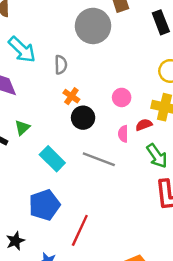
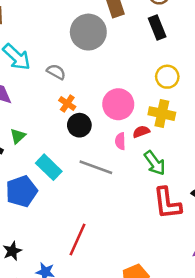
gray semicircle: (61, 65) -> (56, 72), turned -60
pink circle: (122, 97) -> (118, 104), size x1.6
blue pentagon: (44, 205) -> (22, 191), moved

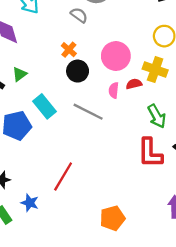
gray semicircle: (56, 72) -> (79, 15), moved
green arrow: (155, 163) -> (157, 116), moved

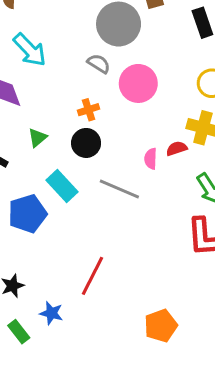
orange cross: (69, 50) -> (89, 110), turned 35
pink circle: (116, 56) -> (138, 83), moved
black circle: (78, 71) -> (86, 143), moved
green triangle: (20, 74) -> (37, 138), moved

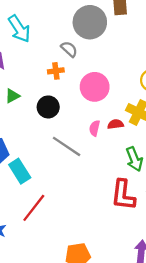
pink circle: (138, 83) -> (95, 87), moved
orange cross: (89, 110) -> (56, 71), moved
cyan rectangle: (62, 186) -> (20, 171), moved

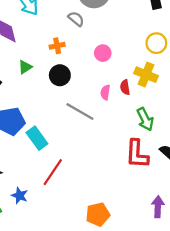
orange cross: (56, 71) -> (57, 46), moved
pink circle: (95, 87) -> (103, 53), size x0.6
red semicircle: (116, 124) -> (125, 87), turned -88

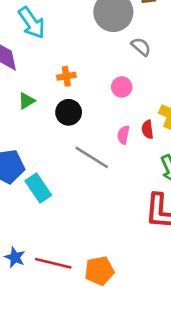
gray semicircle: (76, 19) -> (141, 47), moved
red line: (53, 172) -> (53, 263), moved, turned 68
orange pentagon: (98, 214) -> (99, 271), moved

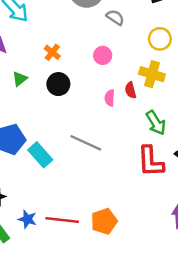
orange cross: (66, 76) -> (52, 52), turned -35
gray line: (92, 157) -> (86, 143), moved

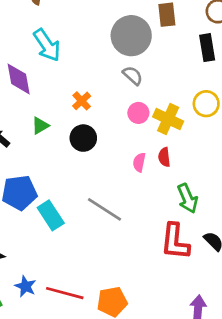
gray semicircle: (115, 17) -> (133, 76), moved
yellow cross: (152, 74) -> (168, 119), moved

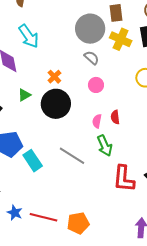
yellow cross: (168, 119) -> (121, 39), moved
black circle: (83, 138) -> (56, 104), size x1.5
green arrow: (188, 198) -> (105, 146), moved

